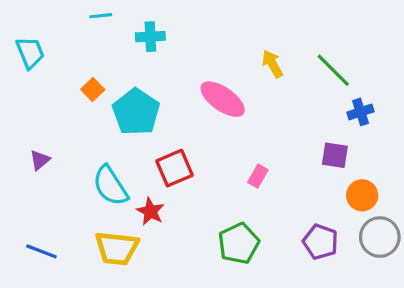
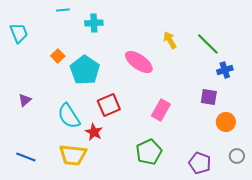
pink rectangle: (258, 176) -> (161, 110), size x1.5
gray circle: (380, 237) -> (237, 156), moved, size x0.6
purple pentagon: (320, 242) -> (200, 163), moved

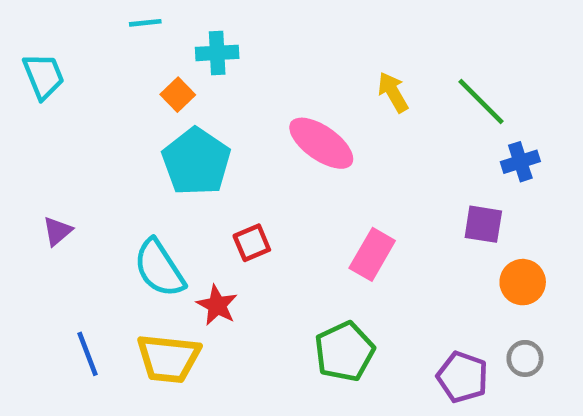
orange square: (58, 56) -> (178, 95), moved
red square: (109, 105) -> (252, 243), size x0.7
gray circle: (237, 156) -> (525, 358), moved
blue line: (26, 157) -> (87, 354), moved, turned 48

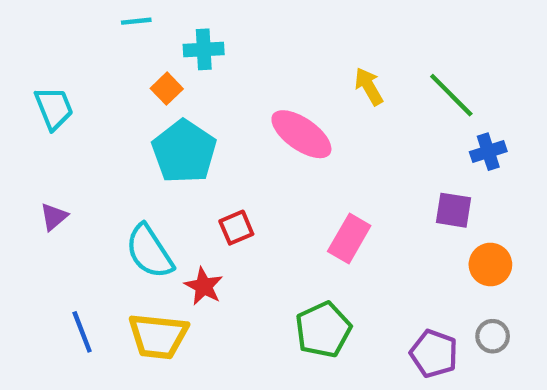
cyan trapezoid: (43, 76) -> (54, 108), moved

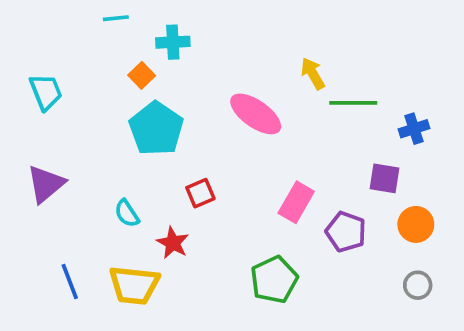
green line: (451, 95) -> (353, 103), moved, turned -45
purple triangle: (54, 217) -> (46, 184), size x1.6
cyan semicircle: (149, 251) -> (127, 213), size x0.6
purple pentagon: (434, 354) -> (346, 232), moved

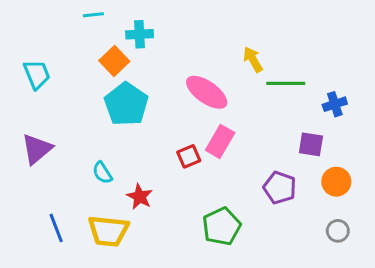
orange square: (142, 75) -> (114, 61), size x1.4
red square: (200, 193) -> (189, 156), moved
pink rectangle: (296, 202) -> (220, 141), moved

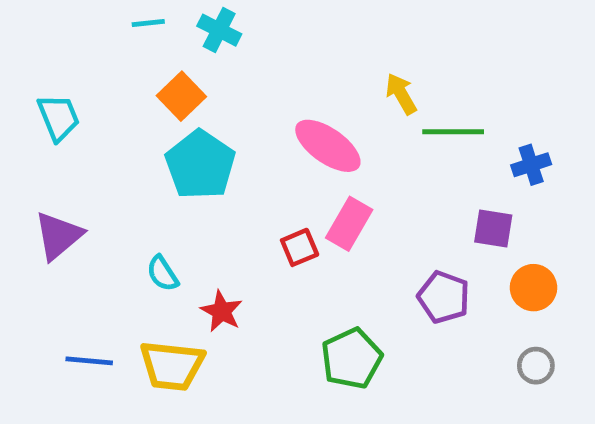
cyan cross: (140, 34) -> (219, 30), moved, turned 30
blue line: (56, 228) -> (89, 361), turned -64

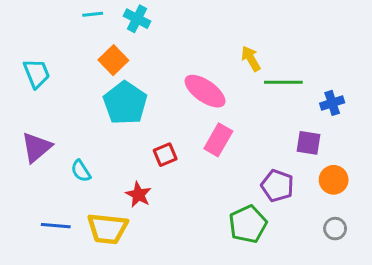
red square: (300, 247) -> (165, 155), moved
cyan semicircle: (162, 273) -> (81, 171), moved
green pentagon: (352, 359) -> (248, 224), moved

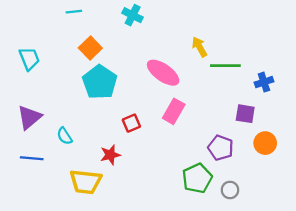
cyan cross: (137, 19) -> (133, 15), moved
red star: (138, 195) -> (110, 155), turned 30
blue line: (56, 226) -> (32, 158), moved
gray circle: (335, 229) -> (230, 190), moved

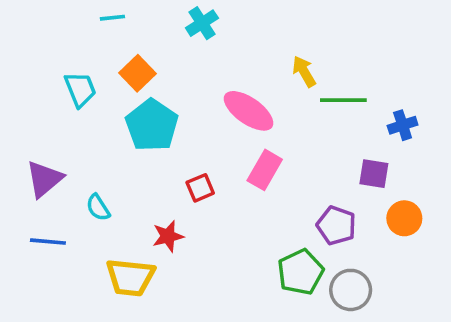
cyan cross: (133, 15) -> (202, 23), turned 30
cyan trapezoid: (29, 59) -> (80, 89), moved
gray circle: (230, 190) -> (351, 290), size x1.5

